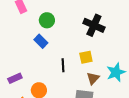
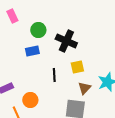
black cross: (94, 25) -> (66, 41), moved
blue rectangle: (41, 41) -> (32, 51), turned -56

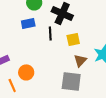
black line: (54, 75) -> (50, 33), moved

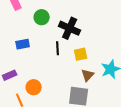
blue rectangle: (28, 23) -> (23, 44), moved

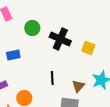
black line: (58, 48) -> (52, 78), moved
yellow square: (81, 54) -> (88, 48), moved, turned 32

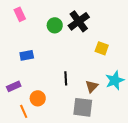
green circle: (32, 28) -> (55, 25), moved
black cross: (60, 39) -> (79, 21), moved, turned 30

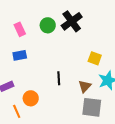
pink rectangle: (20, 14) -> (20, 29), moved
yellow square: (102, 48) -> (95, 58), moved
gray square: (83, 107) -> (92, 107), moved

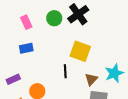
yellow square: (95, 58) -> (80, 51), moved, size x1.5

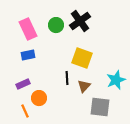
pink rectangle: (26, 22) -> (28, 29), size x1.5
purple rectangle: (13, 79) -> (23, 84), moved
brown triangle: (91, 79) -> (84, 86), moved

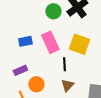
pink rectangle: (28, 29) -> (50, 42), moved
brown triangle: (84, 86) -> (67, 85), moved

